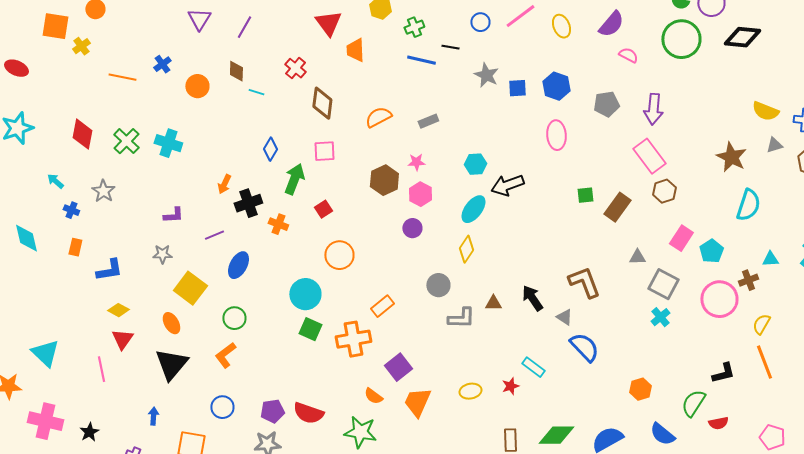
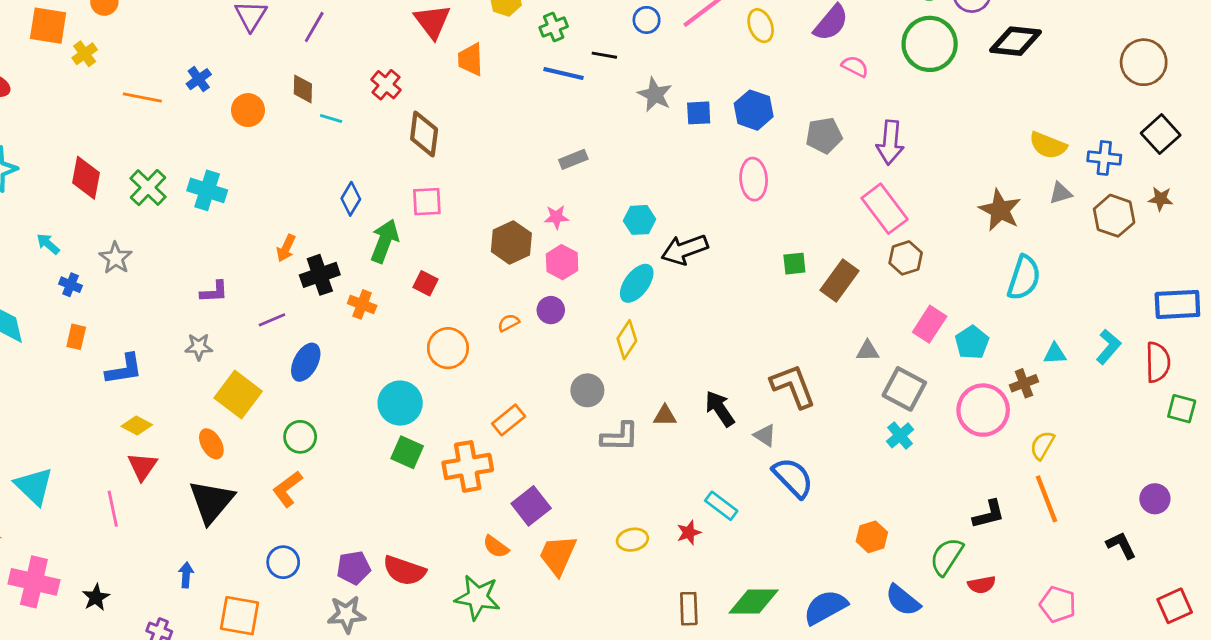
orange semicircle: (378, 117) -> (509, 323), moved, size x0.6
red square: (323, 209) -> (425, 283), turned -30

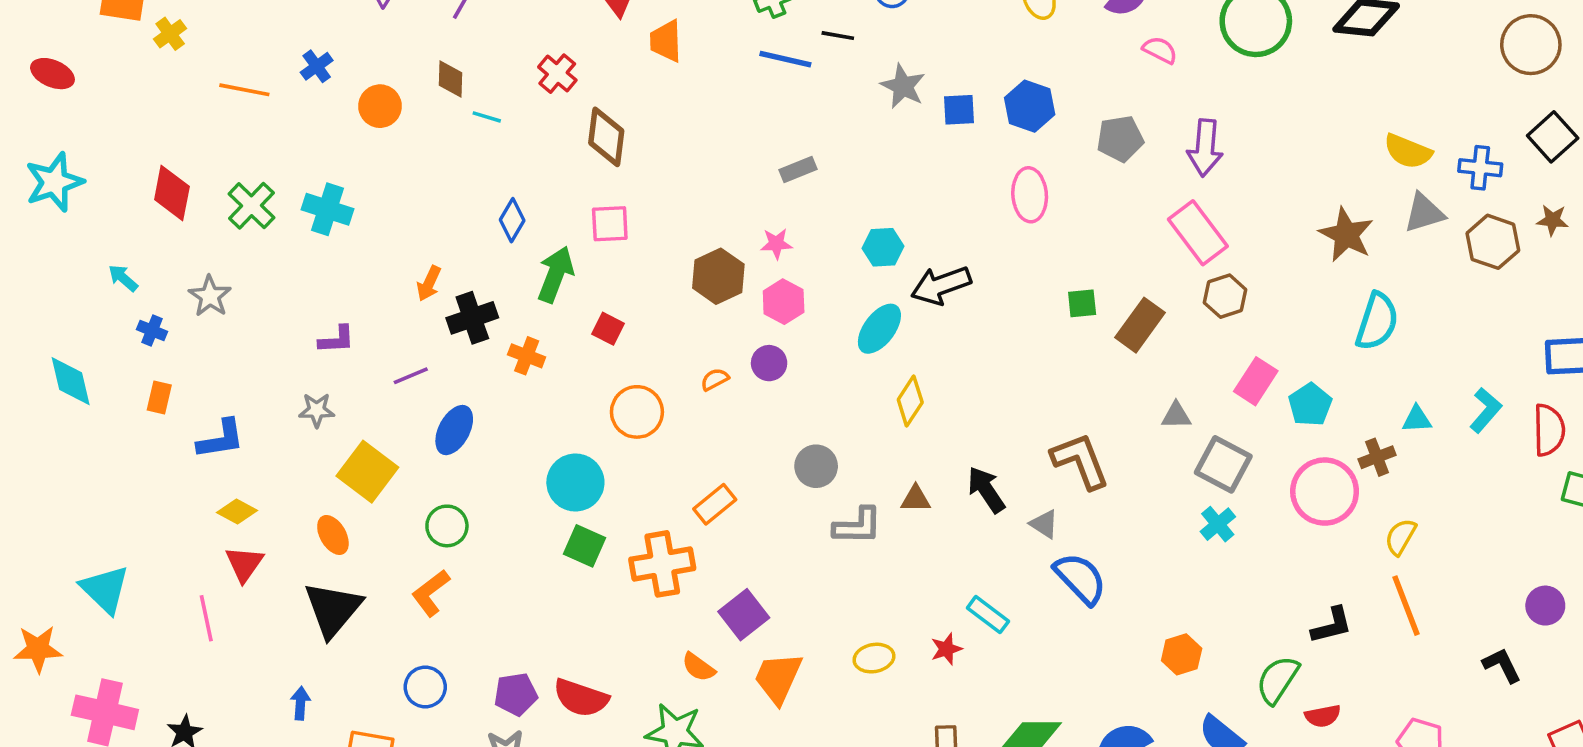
gray triangle: (1061, 193) -> (1424, 213), size x1.4
yellow diamond: (627, 340) -> (910, 401), moved

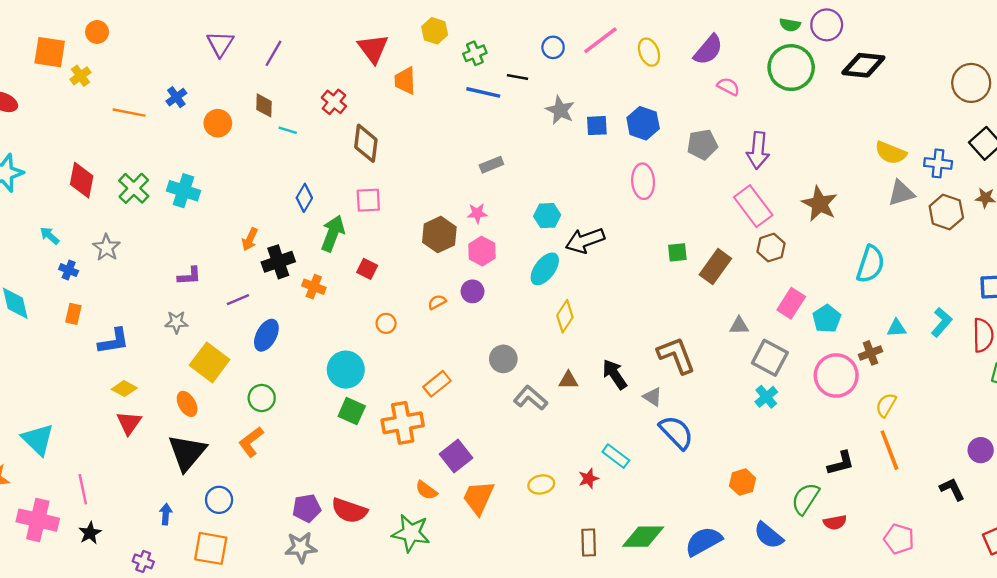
brown star: (1346, 235) -> (820, 204), moved
orange circle: (637, 412) -> (386, 323), size x0.6
gray L-shape: (858, 526) -> (531, 398), turned -140
pink line: (206, 618) -> (83, 489), moved
blue circle: (425, 687) -> (219, 500), moved

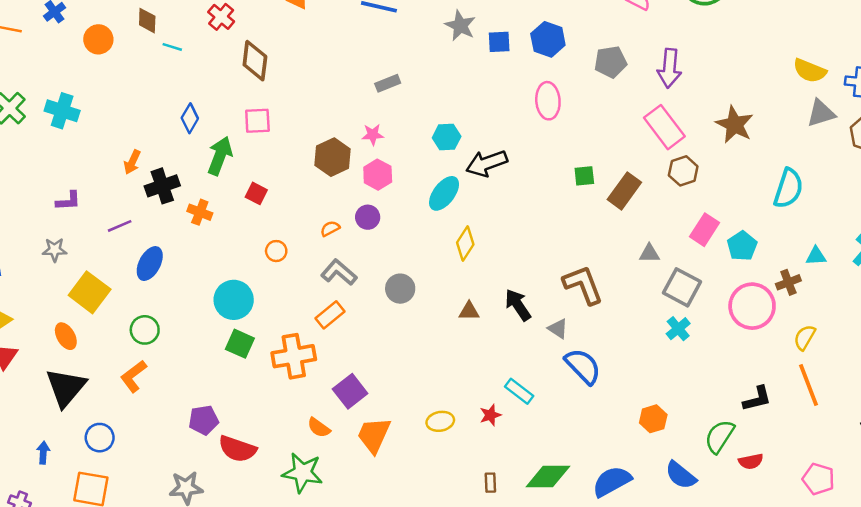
gray L-shape: (531, 398) -> (339, 272), moved
purple pentagon: (307, 508) -> (204, 420), moved
brown rectangle: (589, 543) -> (490, 483), size x0.7

